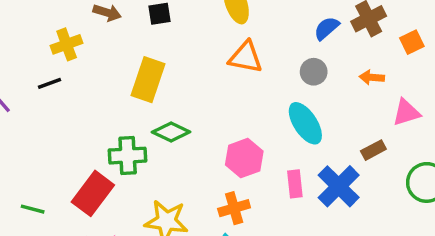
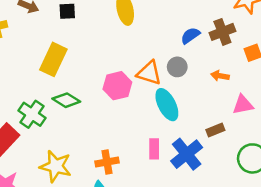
orange triangle: (246, 57) -> (149, 73), moved
green cross: (128, 156) -> (32, 114), turned 32
pink hexagon: (244, 158) -> (117, 86), moved

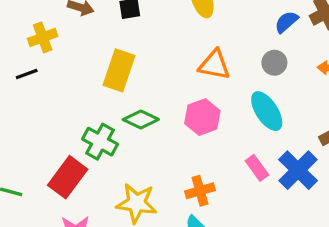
orange triangle: (149, 73) -> (214, 65), moved
pink hexagon: (117, 86) -> (202, 117), moved
pink rectangle: (154, 149) -> (257, 168), turned -30

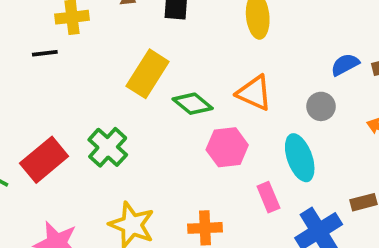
green diamond: (141, 119) -> (193, 104), moved
pink rectangle: (257, 168) -> (268, 197), moved
red rectangle: (68, 177) -> (44, 160), moved

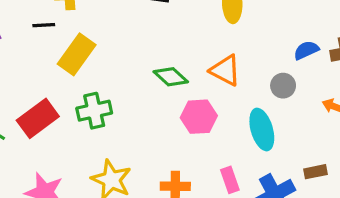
yellow rectangle: (148, 74) -> (77, 54), moved
green cross: (108, 147) -> (94, 111), turned 32
pink rectangle: (268, 197) -> (230, 180), moved

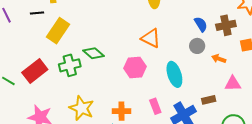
blue semicircle: (306, 50) -> (201, 24), turned 84
green diamond: (171, 77) -> (93, 53), moved
gray circle: (283, 86) -> (197, 46), moved

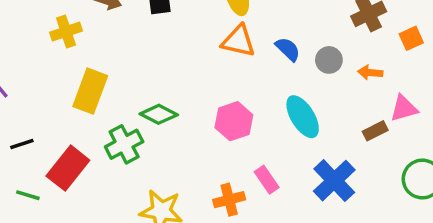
black line: (37, 13) -> (22, 144), moved
blue semicircle: (201, 24) -> (288, 49), moved
orange triangle: (151, 38) -> (238, 41), moved
brown rectangle: (209, 100) -> (375, 131), moved
pink rectangle: (155, 106) -> (267, 180), moved

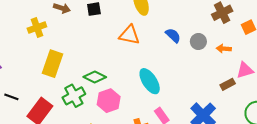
orange triangle: (238, 41) -> (129, 35), moved
cyan ellipse: (303, 117) -> (150, 81), moved
pink hexagon: (234, 121) -> (109, 101), moved
black line: (22, 144) -> (11, 97), turned 40

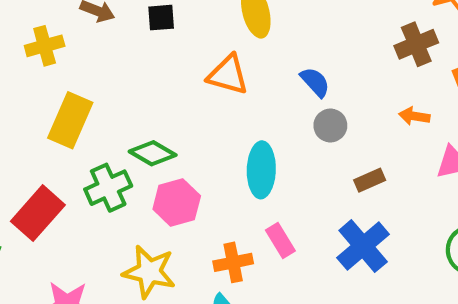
gray circle: (198, 42) -> (330, 126), moved
cyan ellipse: (150, 81) -> (261, 170), turned 30
brown rectangle: (228, 84) -> (370, 180), moved

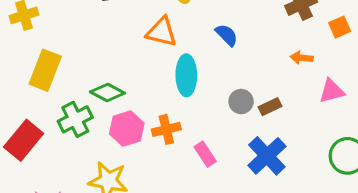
gray circle: (330, 126) -> (241, 102), moved
cyan ellipse: (261, 170) -> (186, 75), moved
orange cross: (233, 262) -> (166, 129), moved

